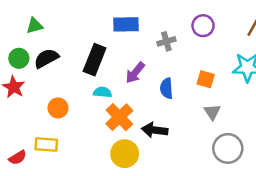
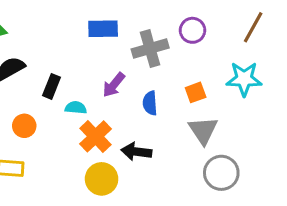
gray cross: (166, 41) -> (150, 49), size x1.6
black rectangle: (95, 60) -> (52, 86), moved, size x0.7
orange square: (206, 79) -> (196, 92), turned -36
gray triangle: (212, 112) -> (203, 130), size x1.5

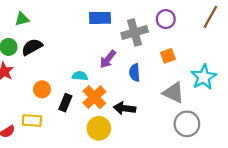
cyan star: (244, 79) -> (204, 77), moved, turned -30
black rectangle: (52, 86) -> (65, 103), moved
orange square: (196, 92) -> (168, 56), moved
gray triangle: (203, 130) -> (174, 93), turned -30

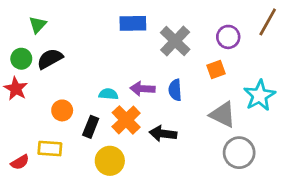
green triangle: (22, 19) -> (38, 25), turned -32
purple circle: (166, 19) -> (228, 37), moved
gray cross: (135, 32) -> (175, 41), turned -30
purple arrow: (108, 59) -> (142, 89), moved, turned 54
yellow circle: (99, 128) -> (110, 161), moved

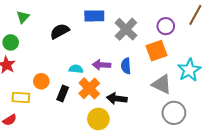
black semicircle: (50, 59) -> (60, 31), moved
orange square: (216, 70) -> (157, 51), size x1.5
yellow rectangle: (50, 149) -> (21, 98), moved
yellow circle: (110, 161) -> (98, 119), moved

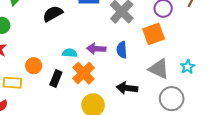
cyan star: (189, 70) -> (188, 67), moved, size x0.6
black arrow: (117, 99) -> (127, 88), moved

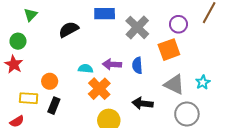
black rectangle: (56, 78) -> (54, 106), moved

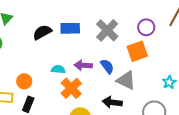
blue rectangle: (105, 14) -> (70, 28), moved
blue semicircle: (137, 65) -> (107, 66), turned 147
gray triangle: (174, 84) -> (126, 80), moved

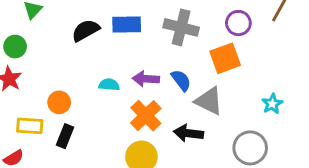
gray cross: (107, 30) -> (181, 27), turned -30
orange cross: (71, 88) -> (146, 116), moved

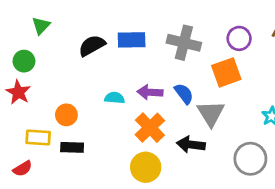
gray triangle: (209, 101) -> (211, 113), turned 32
black rectangle: (65, 136) -> (72, 147), turned 70

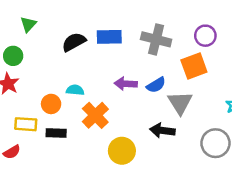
blue semicircle: (184, 94) -> (156, 85), turned 96
cyan semicircle: (115, 98) -> (75, 90), moved
orange cross: (150, 128) -> (95, 115), moved

